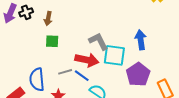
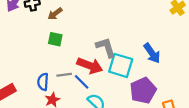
brown arrow: (48, 19) -> (55, 14), turned 32
blue arrow: (141, 40) -> (152, 53), turned 144
blue semicircle: (37, 80) -> (43, 82), moved, size x0.7

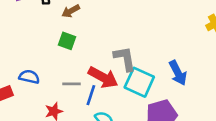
blue semicircle: (43, 82) -> (29, 77), moved, turned 91
blue line: (82, 82) -> (91, 95), turned 56

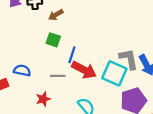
gray L-shape: (125, 59) -> (129, 59), moved
blue line: (91, 95) -> (72, 55), moved

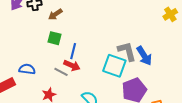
red arrow: (84, 70) -> (72, 65), moved, size x0.7
gray line: (58, 76) -> (61, 72), turned 32

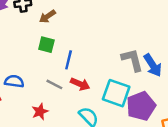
red arrow: (72, 65) -> (80, 84), moved
cyan square: (114, 66) -> (116, 93), moved

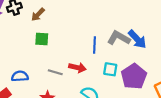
blue line: (69, 60) -> (94, 45), moved
gray L-shape: (132, 60) -> (119, 38), turned -35
cyan square: (116, 93) -> (110, 69), size x0.6

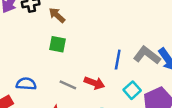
brown arrow: (38, 15) -> (57, 15), turned 80
cyan square: (110, 69) -> (132, 90), turned 32

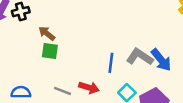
brown arrow: (57, 15) -> (47, 33), moved

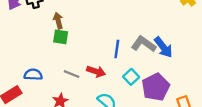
brown arrow: (47, 33) -> (58, 21), turned 35

